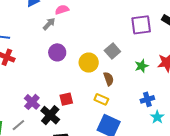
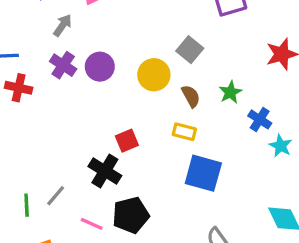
gray arrow: (49, 24) -> (63, 25), moved
green star: (142, 66) -> (230, 92), moved
blue cross: (147, 99) -> (260, 119), turned -32
purple cross: (32, 102) -> (63, 65), moved

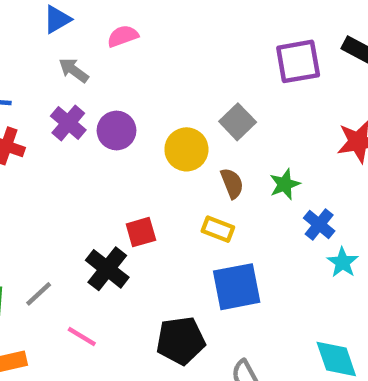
gray arrow: (63, 25) -> (74, 70), turned -95
blue square: (203, 173) -> (237, 287), turned -33
black pentagon: (131, 215) -> (181, 341), moved

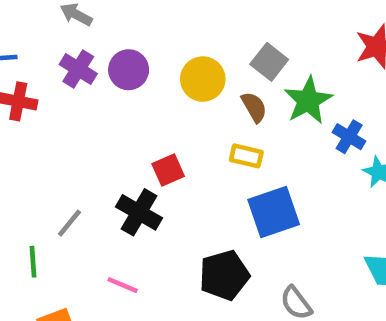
gray square: (238, 122) -> (269, 62), moved
green star: (285, 184) -> (308, 101), size x1.5
gray line: (39, 294) -> (69, 223), moved

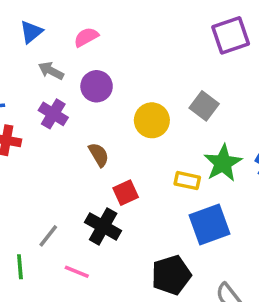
purple circle: (129, 70) -> (97, 86), moved
green star: (308, 101) -> (223, 163), moved
brown semicircle: (254, 107) -> (99, 155), moved
pink line: (123, 285) -> (77, 272), moved

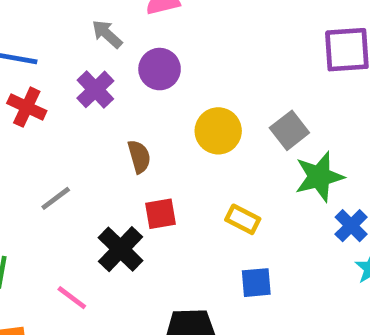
green star: (223, 163) -> (319, 177), moved
blue square: (210, 225) -> (256, 283), size x0.6
gray line: (48, 236) -> (56, 198), moved

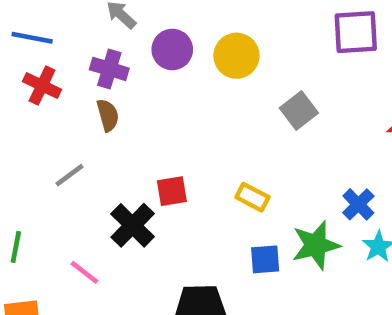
purple cross: (95, 89) -> (109, 69), turned -30
yellow circle: (218, 131) -> (236, 56), moved
brown semicircle: (139, 157) -> (108, 115), moved
green star: (319, 177) -> (316, 245), moved

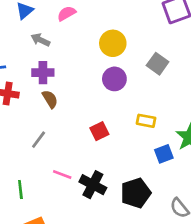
purple circle: (172, 49) -> (114, 79), moved
black cross: (133, 225) -> (93, 185), moved
pink line: (84, 272) -> (62, 174), moved

